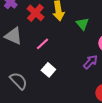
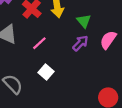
purple arrow: (90, 62) -> (80, 43), moved

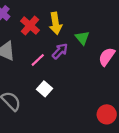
purple arrow: (80, 43) -> (60, 51), moved

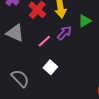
green triangle: (82, 38) -> (85, 21), turned 40

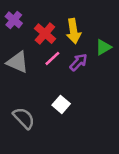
pink line: (44, 41) -> (52, 58), moved

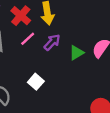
green triangle: (103, 47) -> (76, 53), moved

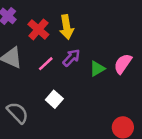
pink line: (28, 39) -> (46, 64), moved

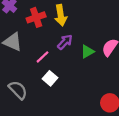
red cross: (38, 29) -> (36, 17), turned 30
pink line: (46, 64) -> (43, 57), moved

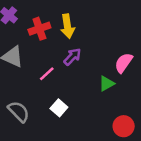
green triangle: (87, 52) -> (106, 84), moved
white square: (50, 78) -> (59, 108), moved

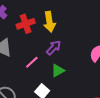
green triangle: (106, 84) -> (58, 71), moved

